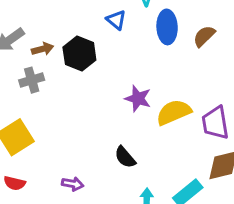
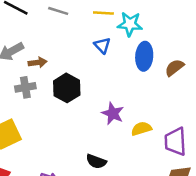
black hexagon: (79, 54) -> (67, 88), moved
yellow semicircle: (174, 112) -> (141, 129), size x0.7
black semicircle: (125, 157) -> (96, 161), turned -36

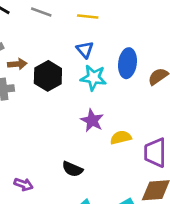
cyan star: (130, 24) -> (93, 78), moved
black hexagon: (67, 88) -> (48, 76), moved

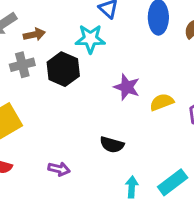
black hexagon: (48, 76) -> (63, 69), moved
cyan star: (93, 78) -> (90, 39), moved

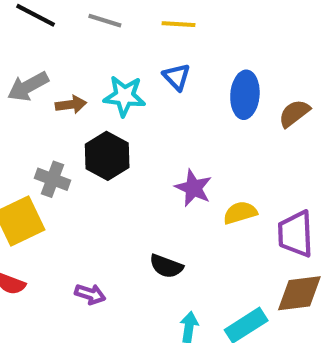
cyan star: (90, 39) -> (124, 96), moved
gray cross: (22, 65) -> (52, 179), moved, turned 30

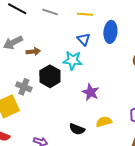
blue ellipse: (245, 95) -> (110, 32), moved
cyan star: (124, 96) -> (73, 60), moved
yellow semicircle: (240, 213) -> (104, 122), moved

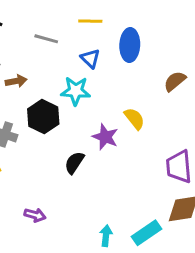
gray line: (50, 12) -> (46, 39), moved
yellow semicircle: (104, 122) -> (134, 119), moved, turned 70
black semicircle: (77, 129) -> (74, 163), moved, turned 105

